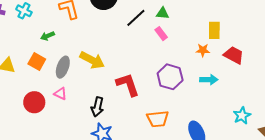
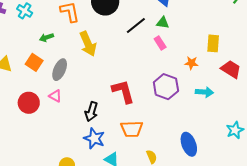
orange star: (203, 50) -> (191, 63), moved
yellow arrow: (92, 60) -> (88, 44), moved, turned 35
orange trapezoid: (158, 119) -> (132, 129), moved

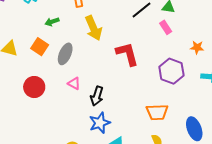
red L-shape: (123, 91) -> (127, 54), moved
pink triangle: (55, 96) -> (74, 83), moved
orange trapezoid: (132, 129) -> (157, 112), moved
blue star: (94, 138) -> (100, 123), turned 30

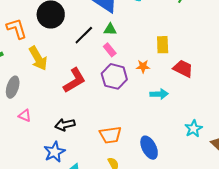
red L-shape: (127, 54) -> (74, 80), turned 80
purple hexagon: (171, 71) -> (114, 76), moved
black arrow: (97, 96) -> (65, 125), moved, turned 66

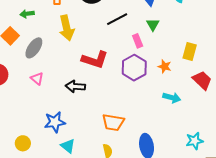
green triangle: (110, 29) -> (153, 25), moved, turned 40
red L-shape: (74, 80) -> (95, 60), turned 32
black arrow: (65, 125) -> (75, 86), moved

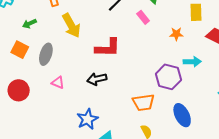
purple hexagon: (134, 68) -> (168, 77), moved

